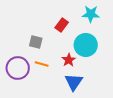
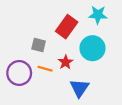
red rectangle: (62, 25) -> (67, 27), size x1.5
red star: (69, 60) -> (66, 62), moved

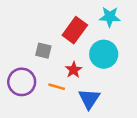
orange line: (45, 69) -> (57, 87), moved

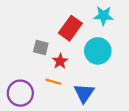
red star: (74, 70) -> (60, 61), moved
purple circle: (22, 82) -> (20, 93), moved

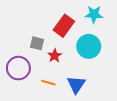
orange line: (53, 82) -> (48, 83), moved
purple circle: (20, 93) -> (18, 68), moved

